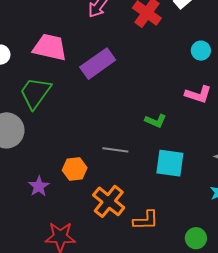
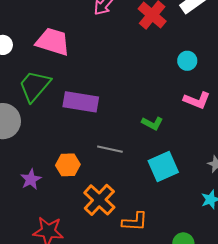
cyan circle: (201, 51) -> (187, 61), moved
purple rectangle: (98, 64) -> (81, 102), moved, turned 40
cyan square: (170, 163) -> (163, 167), turned -36

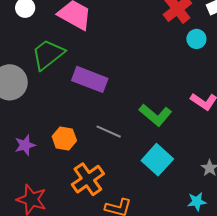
cyan circle: (187, 61) -> (196, 39), moved
green L-shape: (152, 123) -> (155, 115), size x1.5
cyan square: (163, 167) -> (157, 160), turned -36

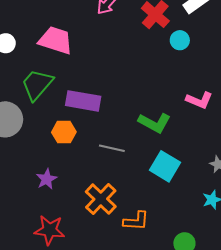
orange hexagon: (64, 138) -> (64, 132), moved
purple star: (25, 145) -> (47, 179), moved

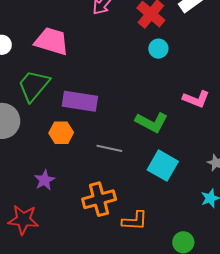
cyan circle: (180, 40) -> (158, 49), moved
orange cross: (101, 199) -> (99, 199), turned 32
red star: (49, 230) -> (23, 220), moved

